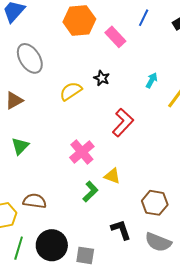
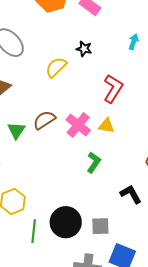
yellow triangle: (112, 176) -> (106, 126), moved
brown semicircle: (35, 201) -> (44, 120), moved, turned -30

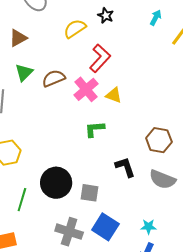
red L-shape: (113, 89) -> (100, 58), moved
green triangle: (16, 130) -> (24, 72), moved
green L-shape: (94, 162) -> (95, 129), turned -140
green line: (34, 231) -> (22, 200), moved

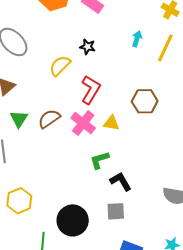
brown hexagon: (159, 140) -> (145, 101), moved
black L-shape: (125, 167) -> (121, 181), moved
gray square: (90, 193) -> (116, 211), moved

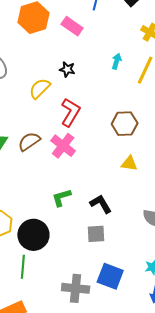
yellow triangle: (111, 123) -> (129, 163), moved
green L-shape: (99, 160) -> (61, 197), moved
black circle: (73, 220) -> (33, 235), moved

